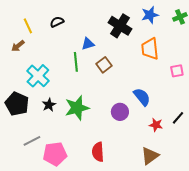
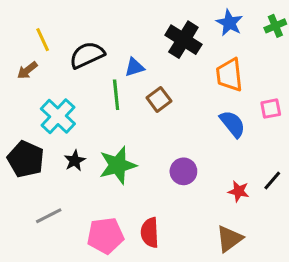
blue star: (150, 15) -> (229, 23), turned -30
black semicircle: (57, 22) -> (87, 55), moved, size x1.6
blue semicircle: (142, 97) -> (232, 124), moved
pink pentagon: (55, 154) -> (105, 236), moved

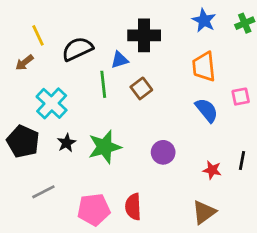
black cross: (183, 40) -> (144, 35), moved, turned -32
black line: (272, 181) -> (242, 161), turned -30

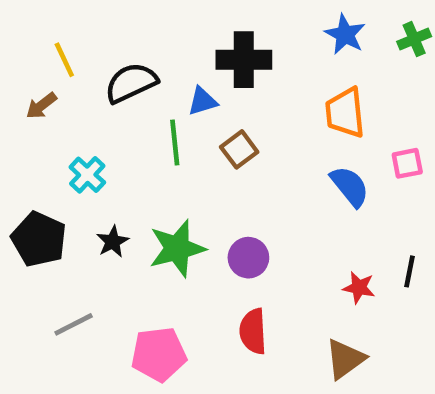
cyan cross: (52, 103) -> (87, 175), size x0.7
purple circle: (163, 152) -> (248, 258), moved
red semicircle: (133, 207) -> (253, 331), moved

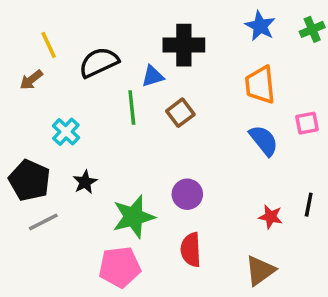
green star: (177, 248) -> (134, 217), moved
gray line: (74, 324) -> (43, 222), moved

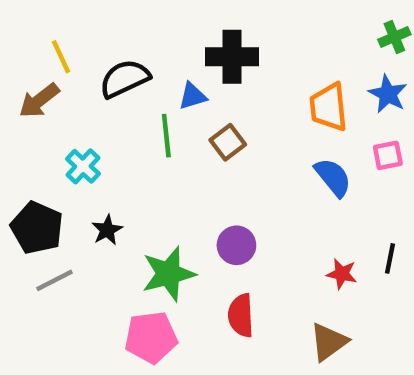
blue star: (260, 26) -> (388, 94), moved
brown arrow: (31, 80) -> (39, 101), size x1.4

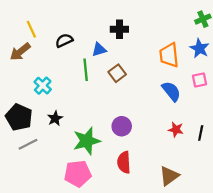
black cross: (232, 57) -> (119, 29), size x0.7
black semicircle: (125, 79) -> (64, 40), size x0.7
red star: (342, 274) -> (176, 130), moved

